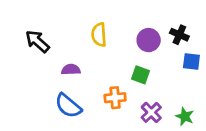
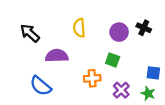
blue square: (191, 61) -> (153, 73), moved
purple semicircle: (71, 70) -> (57, 56), size x1.5
blue semicircle: (68, 106) -> (41, 86), moved

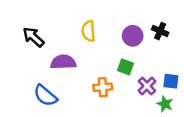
purple cross: (121, 90) -> (147, 86), moved

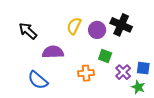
yellow semicircle: (88, 31) -> (74, 26), turned 30
black cross: (160, 31) -> (121, 25), moved, size x1.5
purple circle: (133, 36) -> (97, 30), moved

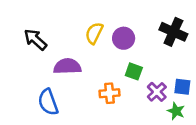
black cross: (121, 25) -> (173, 32), moved
blue semicircle: (38, 80) -> (48, 102), turned 30

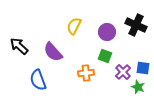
purple circle: (124, 38) -> (107, 32), moved
black arrow: (35, 39) -> (19, 46), moved
purple semicircle: (67, 66) -> (53, 52), turned -130

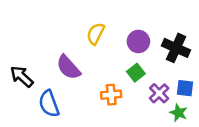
black cross: (136, 25) -> (176, 48), moved
black arrow: (19, 46) -> (22, 76), moved
green square: (105, 56) -> (136, 73), turned 32

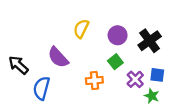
black cross: (176, 48) -> (150, 41), turned 30
blue semicircle: (49, 104) -> (42, 88), turned 35

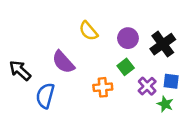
yellow semicircle: (81, 29) -> (88, 31), turned -66

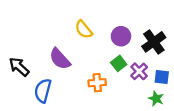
purple cross: (147, 86) -> (139, 71), moved

